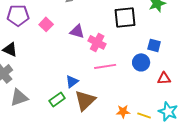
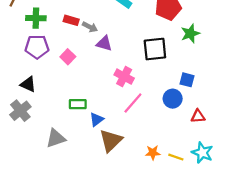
purple triangle: (77, 31) -> (104, 43), moved
pink line: (105, 66) -> (133, 103), turned -40
gray triangle: (19, 97) -> (56, 138), moved
green rectangle: (57, 99) -> (78, 104), moved, turned 35

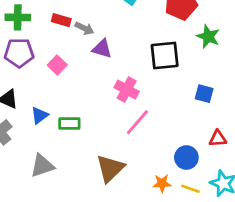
green star: (190, 34) -> (208, 36), turned -30
blue circle: (173, 99) -> (186, 158), moved
blue triangle: (97, 120) -> (40, 115), moved

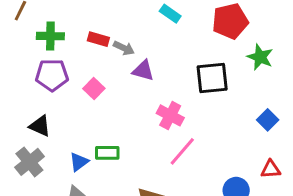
blue square: (204, 94) -> (268, 120), moved, turned 30
blue triangle: (40, 115) -> (79, 162), moved

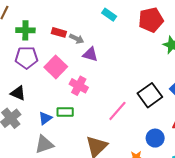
black square: (212, 78) -> (150, 95), moved, turned -30
pink square: (94, 89) -> (56, 67), size x1.5
pink cross: (170, 115) -> (79, 86), moved

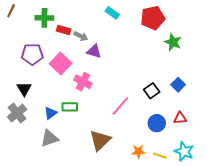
green cross: (25, 30) -> (44, 18), moved
black triangle: (18, 93) -> (24, 89), turned 35
black square: (150, 95) -> (152, 91), size x0.7
blue circle: (155, 138) -> (157, 123), moved

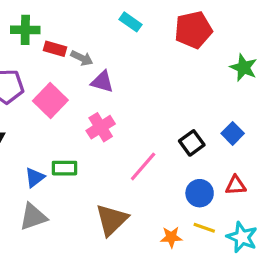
green star: (173, 42) -> (244, 68), moved
pink cross: (83, 82) -> (101, 127), moved, turned 30
yellow line: (160, 156) -> (204, 228), moved

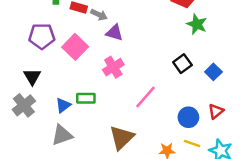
green star: (244, 68) -> (197, 24), moved
black square: (192, 143) -> (182, 64), moved
red triangle: (236, 185) -> (216, 111), turned -35

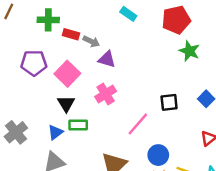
black square: (182, 64) -> (169, 102), moved, turned 30
black triangle: (32, 77) -> (66, 104), moved
blue circle: (188, 117) -> (158, 155), moved

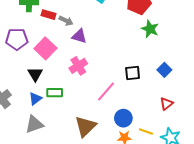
black triangle: (66, 104) -> (35, 74), moved

